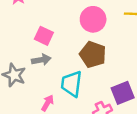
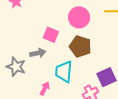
pink square: (44, 36) -> (51, 35), moved

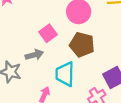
pink square: (51, 35) -> (48, 33), turned 35

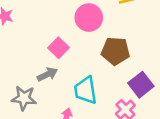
brown pentagon: (82, 45) -> (115, 51), moved

